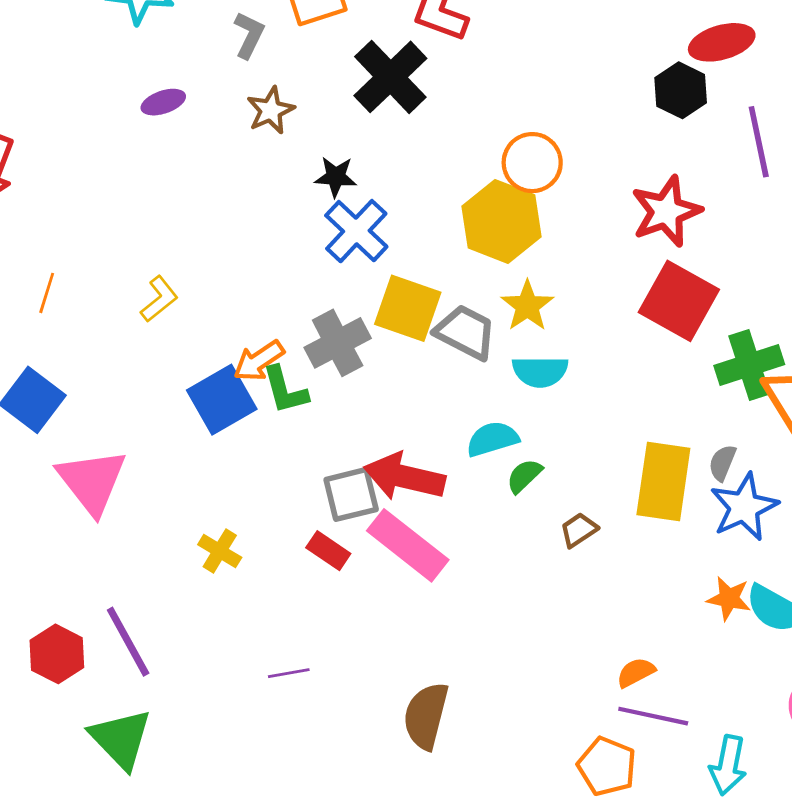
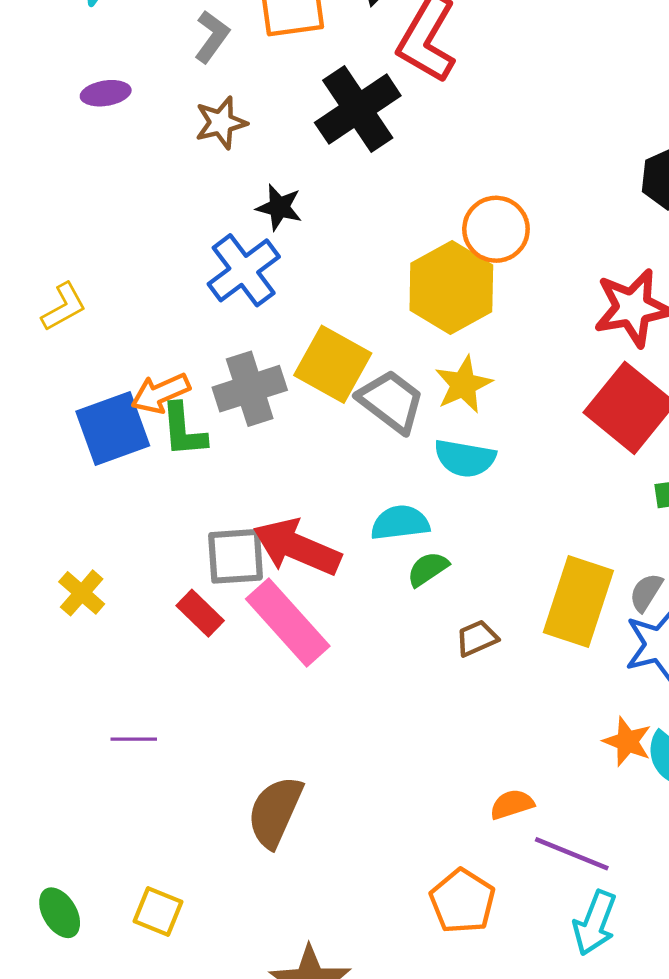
blue cross: (356, 231) -> (244, 270), moved
purple line: (653, 716) -> (572, 854), moved

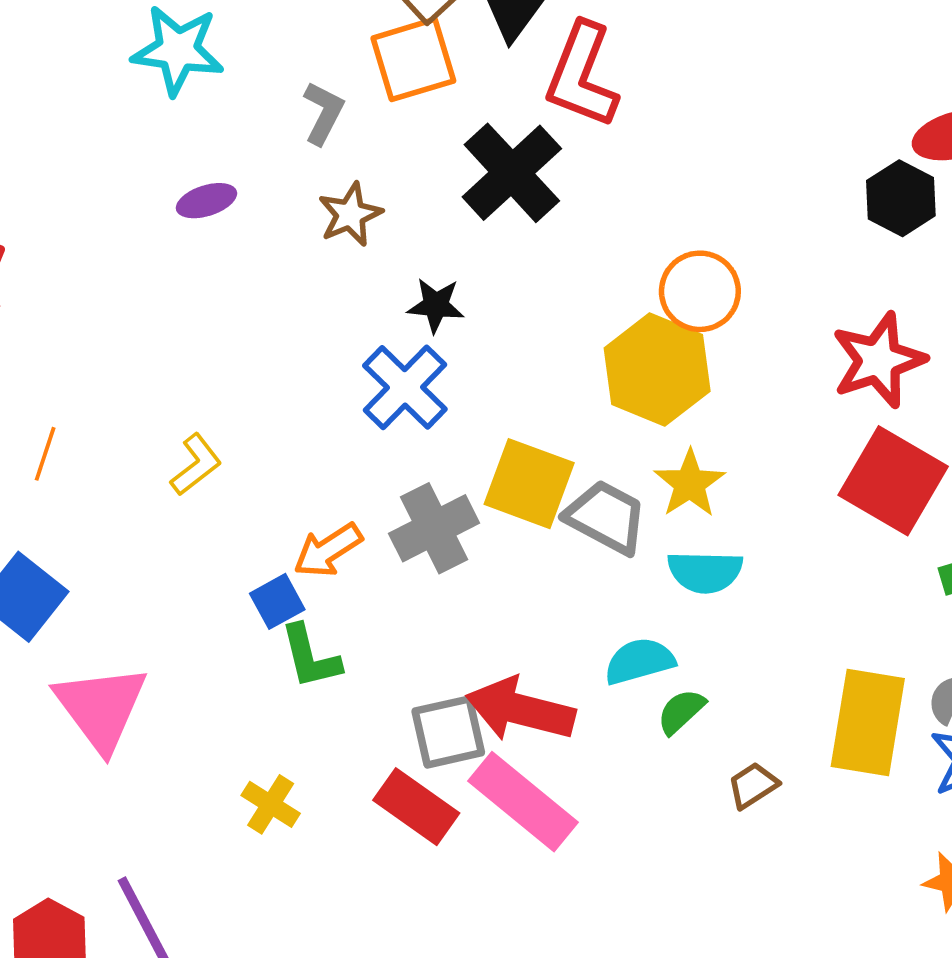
blue square: (113, 428) -> (277, 601), size x0.6
green L-shape: (183, 430) -> (310, 657), moved
red rectangle: (200, 613) -> (416, 807), size x1.4

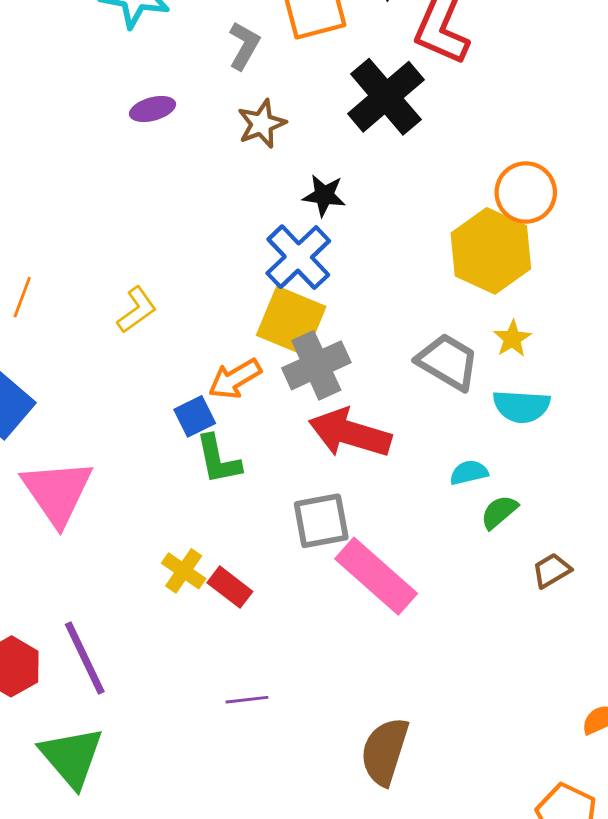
yellow square: (529, 484) -> (291, 321), moved
yellow star: (690, 484) -> (512, 339), size x0.7
cyan semicircle: (639, 661) -> (469, 472), size x0.7
red arrow: (520, 710) -> (350, 433), moved
red rectangle: (416, 807) -> (230, 587), moved, size x0.7

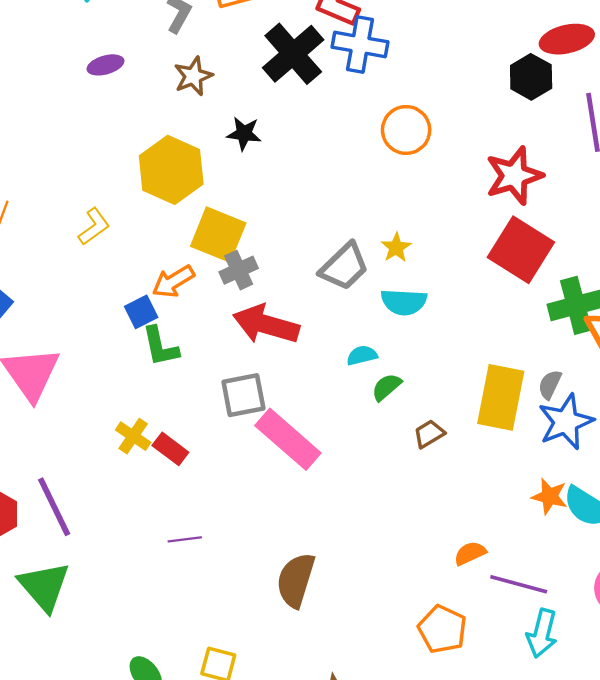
yellow hexagon: (491, 251) -> (171, 170), moved
blue cross: (298, 257) -> (360, 45), moved, turned -36
gray trapezoid: (448, 362) -> (344, 267), turned 106
gray cross: (316, 365) -> (239, 270), size x0.7

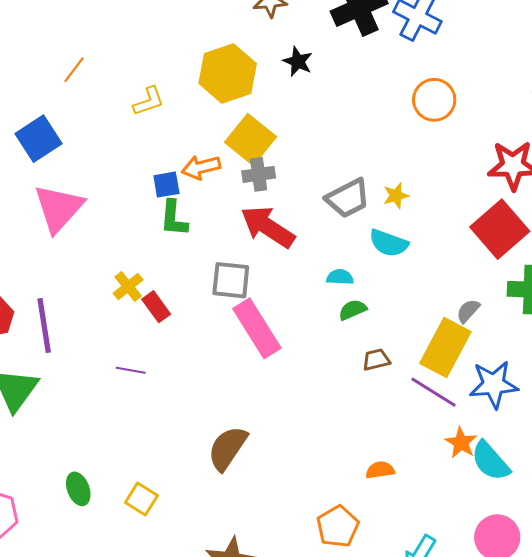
gray semicircle: (550, 385) -> (468, 311), moved
purple line: (185, 539) -> (131, 370), moved
purple line: (519, 584) -> (433, 392), moved

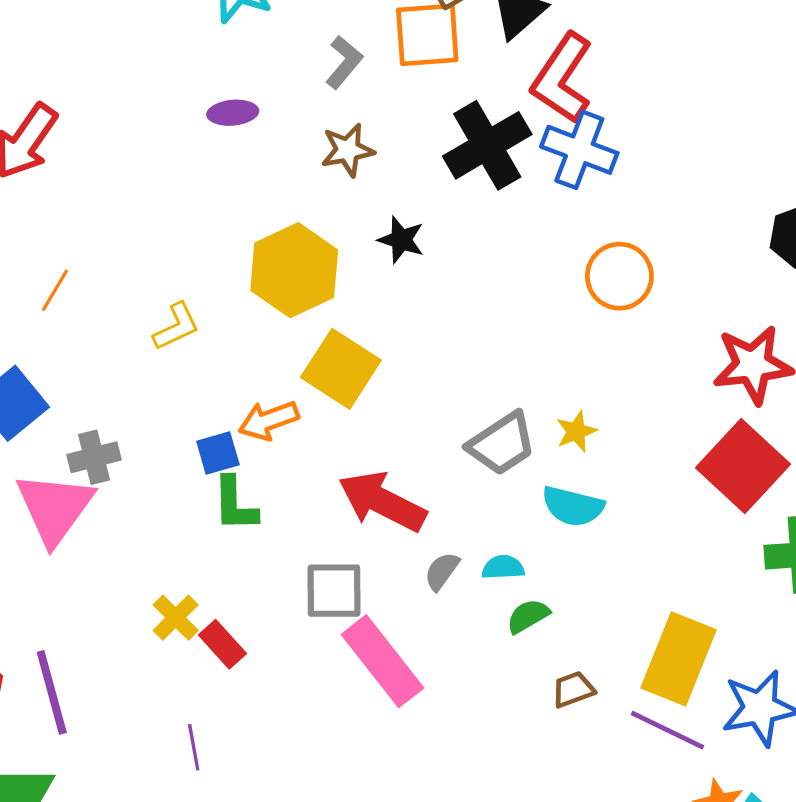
gray cross: (259, 174) -> (94, 457), moved
gray semicircle: (468, 311) -> (442, 571), moved
purple line: (131, 370) -> (194, 747), turned 76

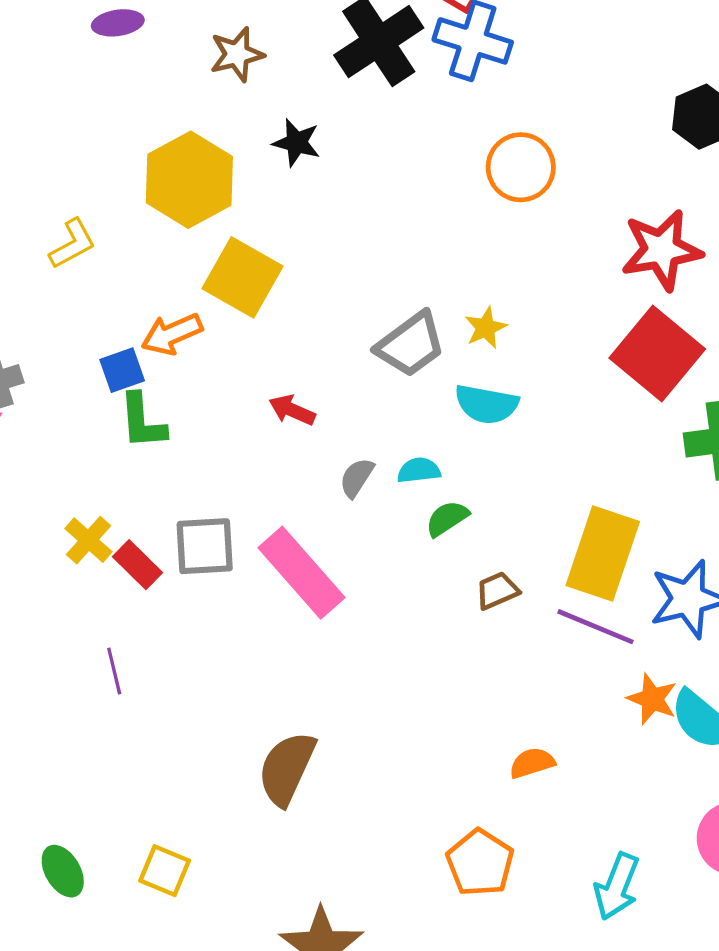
red arrow: (382, 501) -> (292, 410), size x0.5
gray square: (334, 591) -> (205, 546), moved

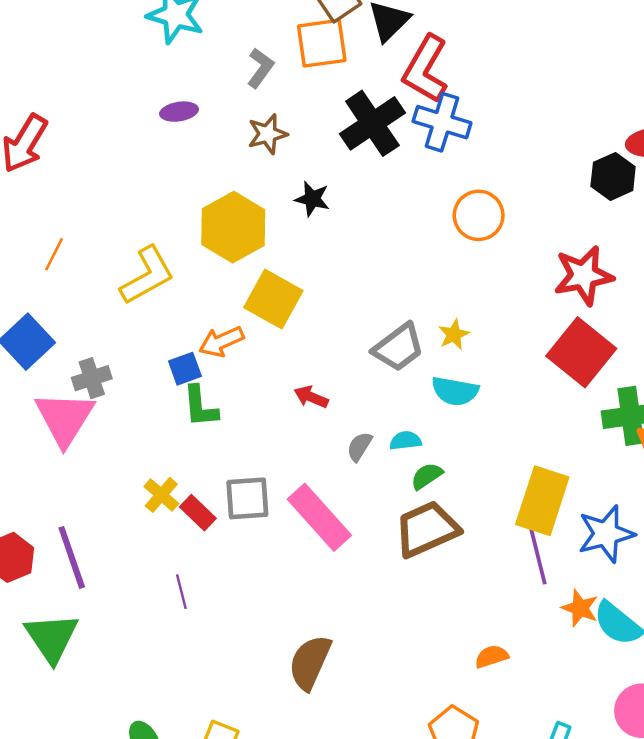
yellow L-shape: (72, 244) -> (147, 276), size x1.6
brown trapezoid: (497, 591) -> (427, 529), moved, size x2.0
purple line: (596, 627) -> (538, 555), turned 54

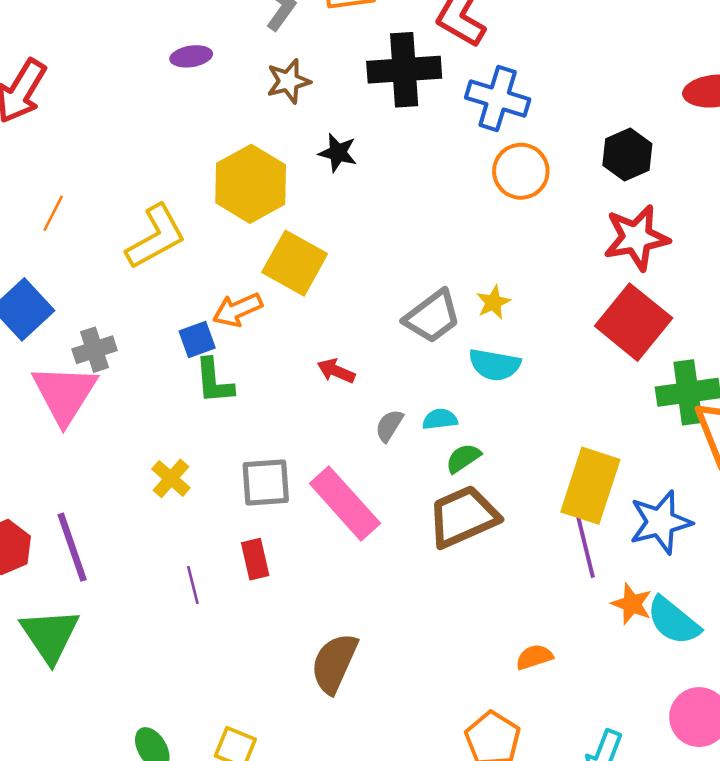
blue cross: (442, 122) -> (498, 98), moved
black cross: (372, 123) -> (404, 70), turned 30
black hexagon: (613, 176) -> (627, 155), moved
red rectangle: (198, 513) -> (255, 559), moved, turned 33

